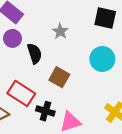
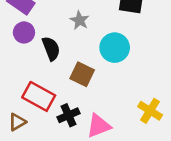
cyan circle: (102, 59) -> (115, 48), moved
black cross: (45, 111) -> (68, 115), turned -36

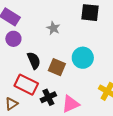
black semicircle: (51, 48) -> (34, 60), moved
cyan circle: (115, 48) -> (83, 58), moved

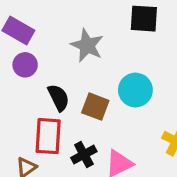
gray star: (53, 28) -> (87, 45), size x1.5
red rectangle: (26, 85) -> (48, 136), turned 70

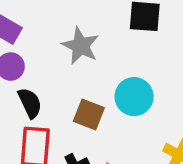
black semicircle: (59, 98) -> (30, 103), moved

